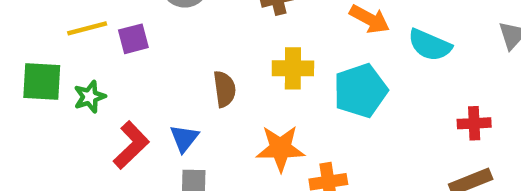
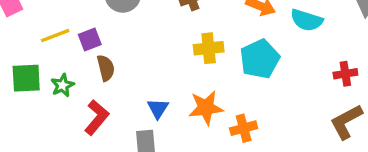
brown semicircle: (224, 89) -> (106, 68), moved
blue triangle: (184, 138) -> (158, 108), moved

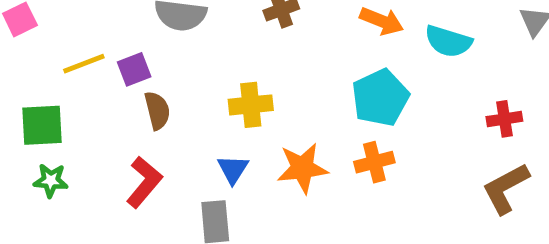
yellow cross: (209, 48) -> (251, 105), moved
green star: (62, 85) -> (51, 180), moved, turned 30
orange cross: (244, 128) -> (374, 162), moved

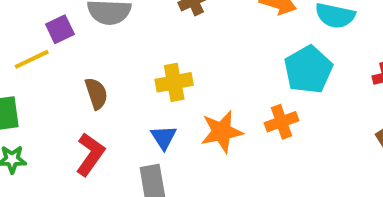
purple square: (134, 69) -> (60, 29), moved
cyan pentagon: (380, 98) -> (308, 70), moved

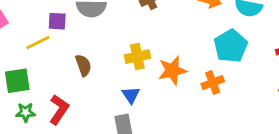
purple square: (60, 29) -> (57, 21), turned 30
orange star: (222, 132) -> (172, 70), moved
red L-shape: (90, 154) -> (59, 110), moved

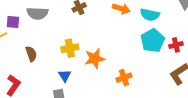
cyan pentagon: (231, 46) -> (153, 41), moved
orange cross: (213, 83) -> (124, 78), moved

